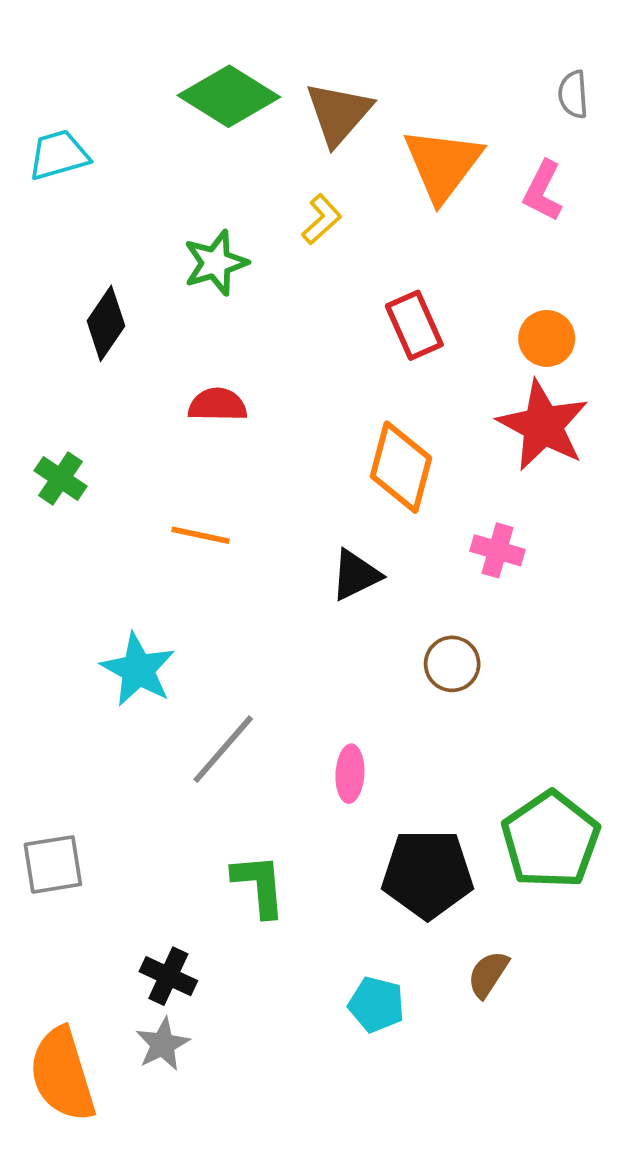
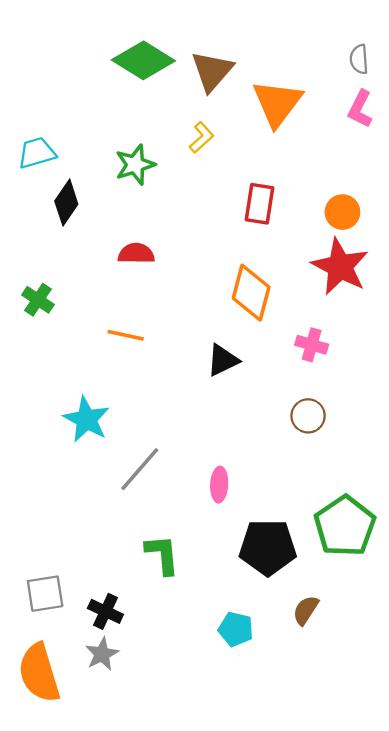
cyan trapezoid: (59, 155) -> (37, 153), moved
pink L-shape: (543, 191) -> (360, 109), moved
red rectangle: (414, 325) -> (259, 204), turned 33
brown circle: (452, 664) -> (308, 416), moved
gray square: (53, 864) -> (45, 594), moved

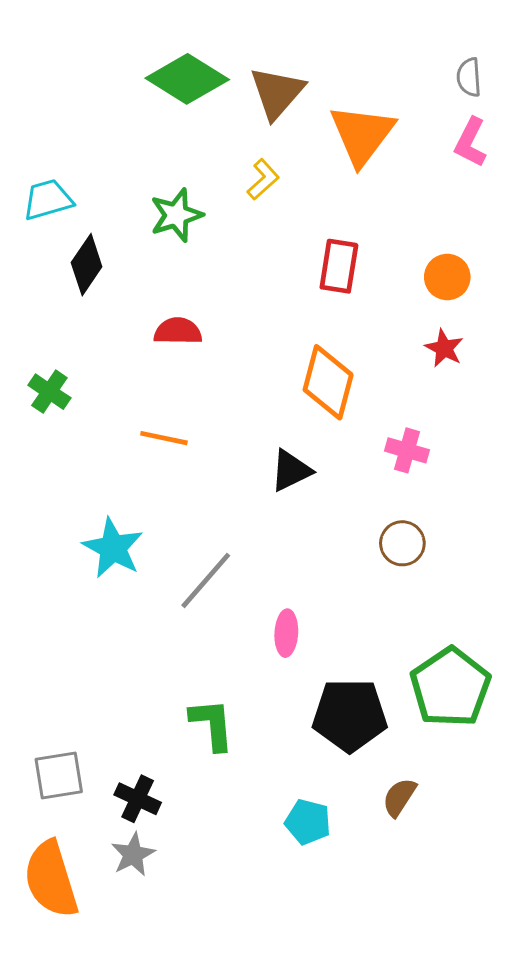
red star: (340, 267) -> (444, 348), size x0.5
gray line: (140, 469) -> (206, 580), moved

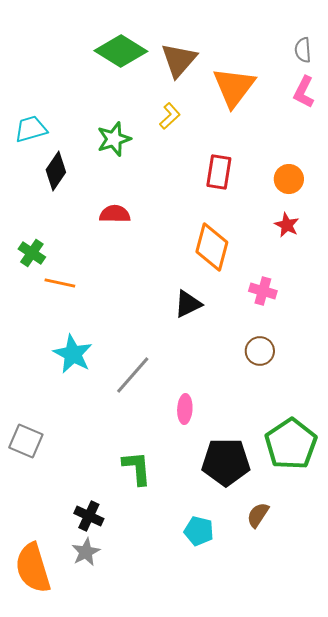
orange line: (164, 438) -> (60, 283), moved
gray square: (59, 776) -> (26, 441), moved, turned 32

